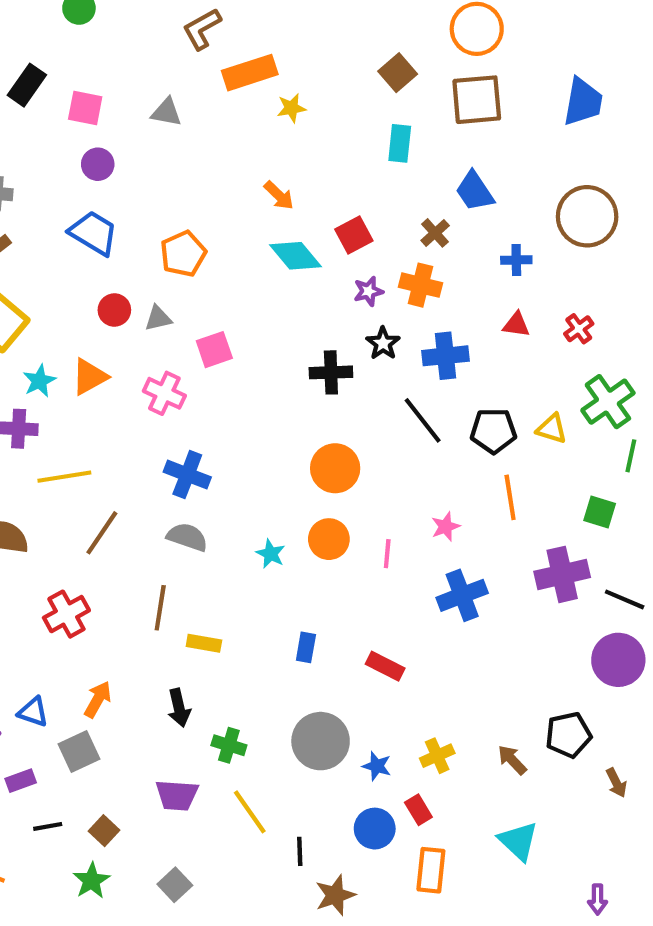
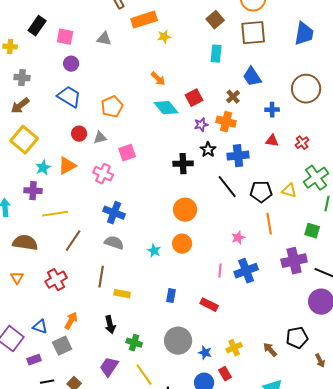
pink line: (387, 554) -> (220, 271), moved
purple trapezoid: (177, 795) -> (109, 367), turned 120

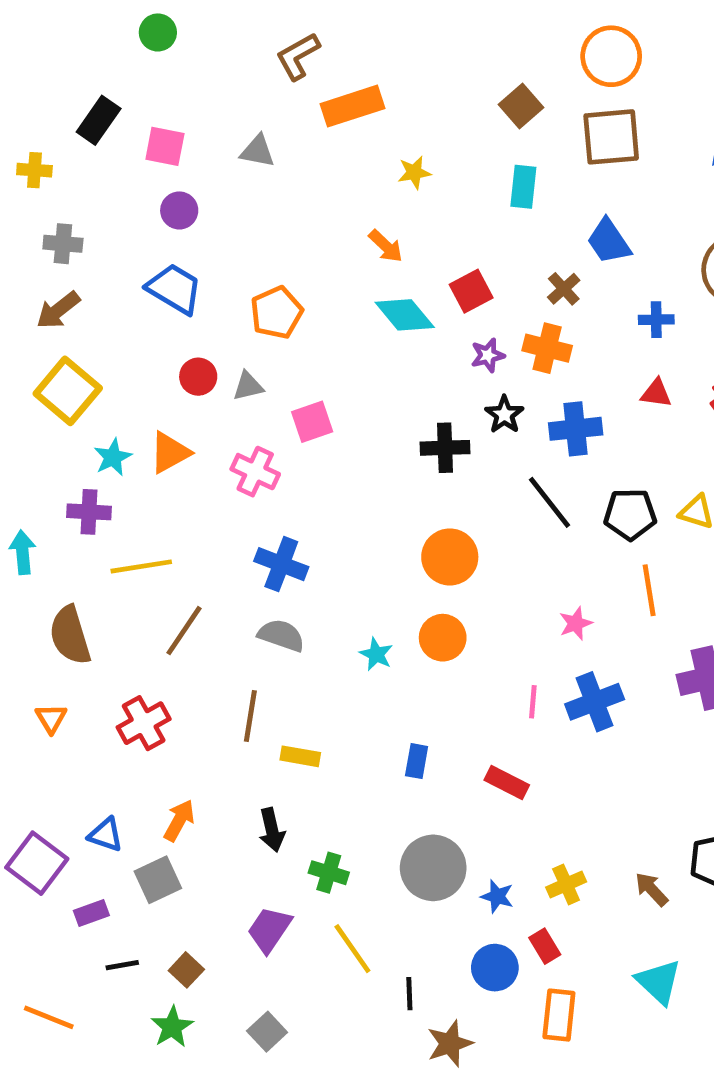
yellow star: (164, 37) -> (414, 173), moved
brown semicircle: (25, 243) -> (70, 635), turned -115

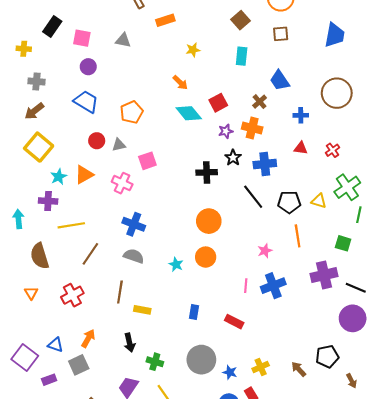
orange rectangle: (352, 106) -> (165, 20), size x0.7
brown square: (611, 137) -> (281, 34), size x0.6

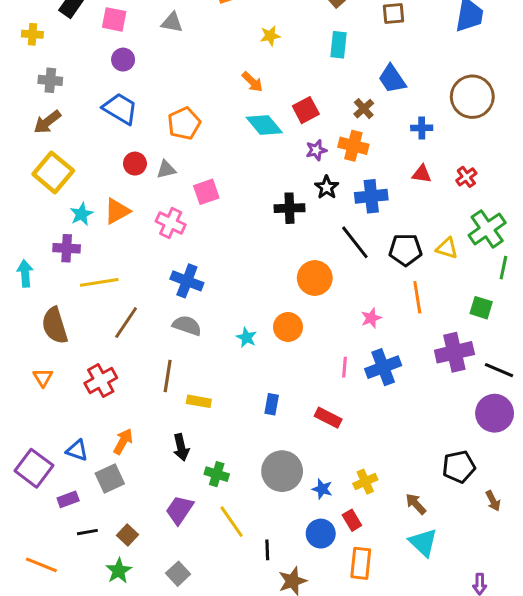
orange circle: (209, 221) -> (315, 278), moved
brown arrow: (299, 369) -> (416, 504), moved

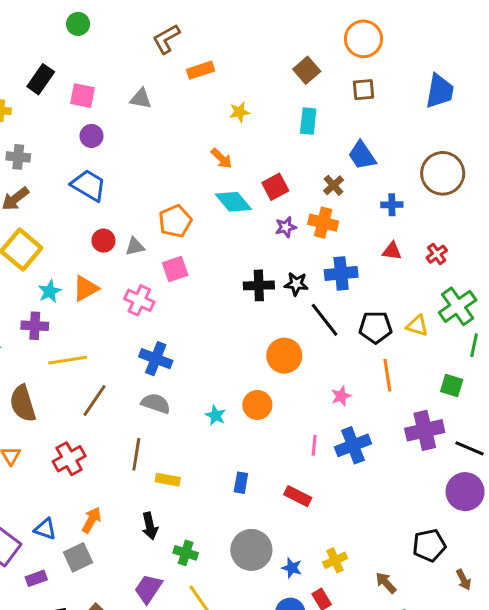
orange pentagon: (184, 123) -> (175, 221), moved
black star: (327, 187) -> (296, 284), moved, turned -30

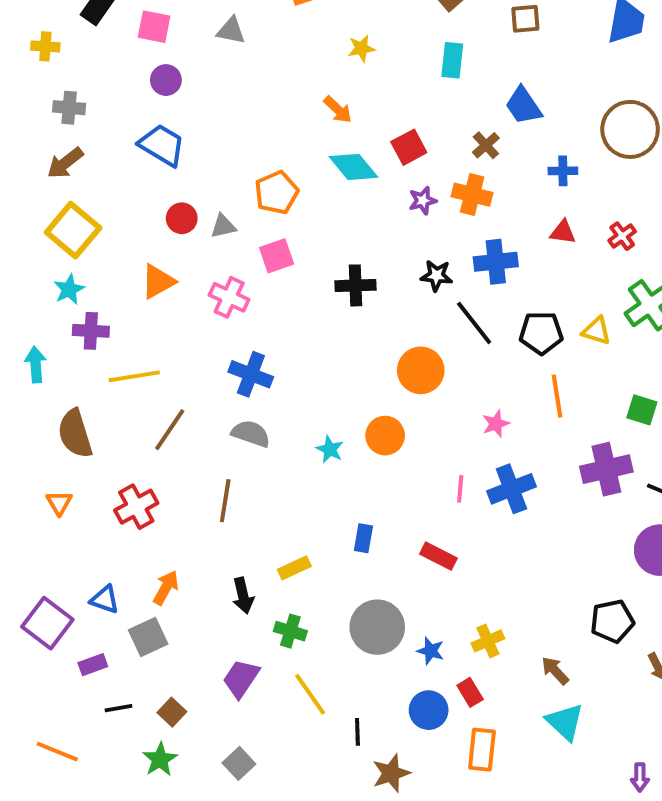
black cross: (259, 285) -> (356, 285), moved
cyan star: (50, 291) -> (69, 289), moved
yellow rectangle: (168, 480) -> (294, 568), moved, turned -35

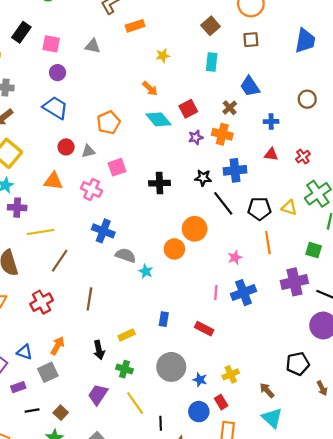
brown circle: (630, 129) -> (307, 99), size x0.6
orange pentagon: (277, 193) -> (109, 123), moved
orange triangle: (158, 281) -> (53, 181), turned 36
gray semicircle: (251, 434) -> (126, 255), moved
orange circle: (385, 436) -> (174, 249), moved

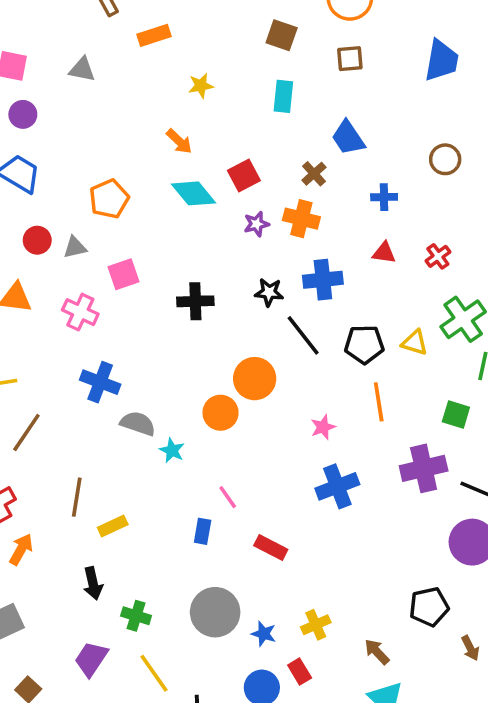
brown square: (211, 26) -> (282, 35), turned -30
pink line: (216, 293) -> (228, 497), moved, turned -40
yellow rectangle: (127, 335) -> (113, 526), moved
orange arrow: (58, 346) -> (21, 549), moved

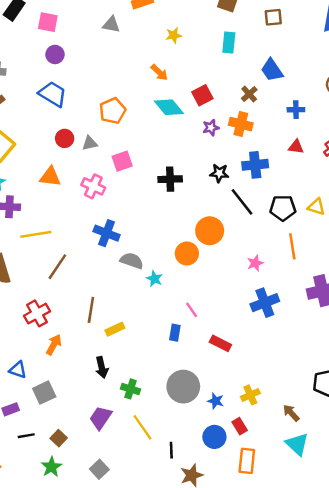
gray triangle: (82, 69) -> (111, 25), moved

